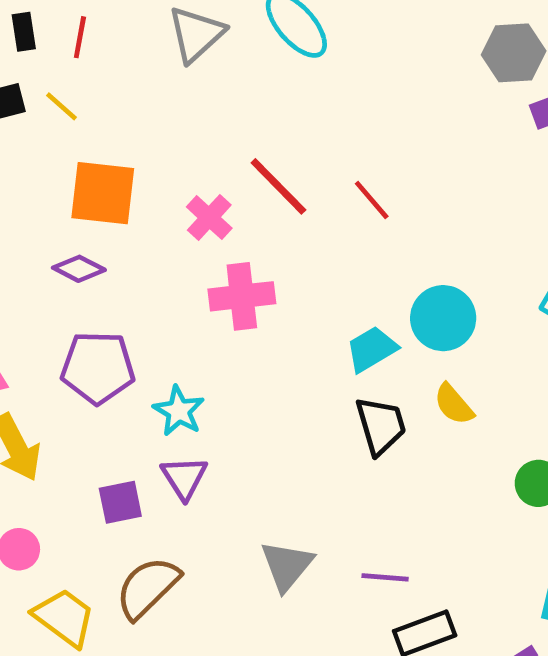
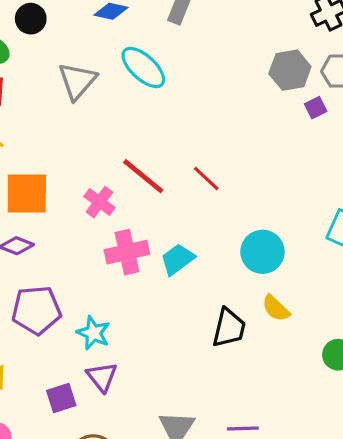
cyan trapezoid: (372, 349) -> (177, 259), moved
black trapezoid: (381, 426) -> (229, 328), turned 36

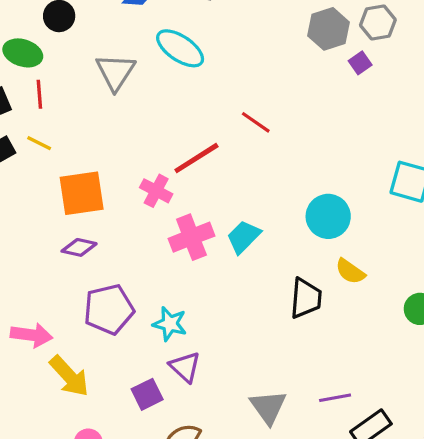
red line: (143, 176) -> (196, 158), turned -63
red line: (206, 178) -> (256, 122), moved

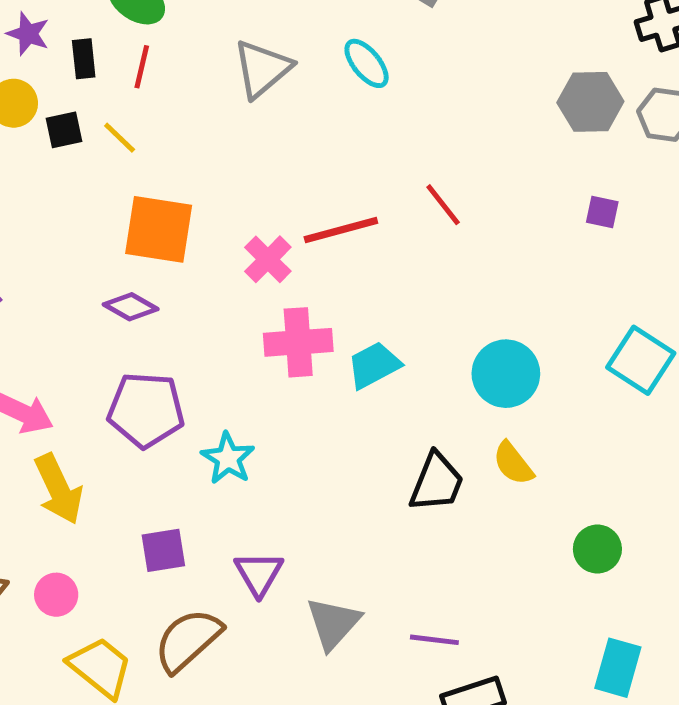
cyan ellipse: (180, 48) -> (367, 63), size x0.7
purple square: (360, 63) -> (602, 212), moved, turned 30
purple triangle: (185, 367) -> (259, 574), moved

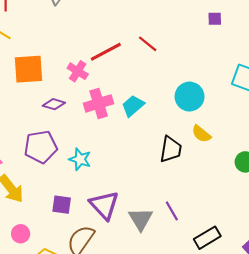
red line: (443, 205) -> (148, 44), moved
purple diamond: (131, 307) -> (54, 104), moved
purple square: (163, 550) -> (62, 205), turned 30
purple triangle: (259, 574) -> (104, 205), size x1.4
purple line: (434, 640) -> (172, 211), moved, turned 66

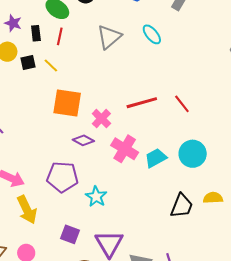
pink cross: (78, 71) -> (101, 119), moved
cyan circle: (190, 97) -> (193, 154), moved
pink cross: (99, 103) -> (125, 149), turned 36
yellow semicircle: (201, 134) -> (213, 198), turned 126

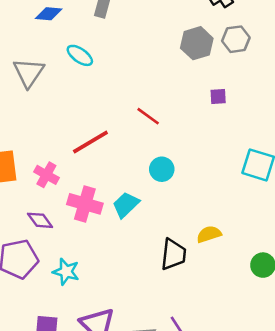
red line: (182, 104) -> (148, 116), moved
purple diamond: (83, 140) -> (40, 220), moved, turned 40
cyan circle: (193, 154) -> (162, 169), moved, size x0.7

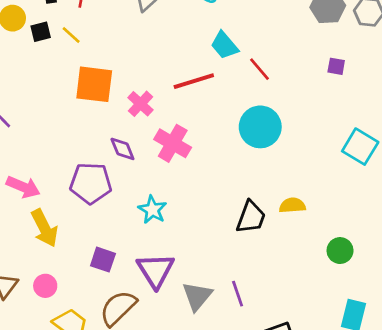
cyan circle: (162, 169) -> (260, 127), size x1.6
cyan trapezoid: (126, 205) -> (224, 45), moved, turned -100
cyan star: (66, 272) -> (152, 210), moved

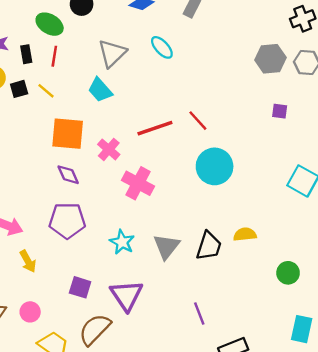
cyan trapezoid: (224, 45) -> (100, 90), moved
red line: (259, 69) -> (198, 121), moved
purple diamond: (122, 149) -> (68, 175), moved
yellow arrow: (44, 228) -> (28, 261), size x0.7
gray triangle: (197, 296) -> (166, 246), moved

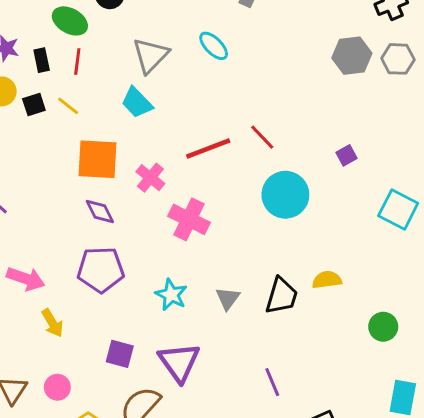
purple square: (280, 111) -> (347, 155), moved, turned -35
gray triangle: (166, 246) -> (228, 298), size x0.7

